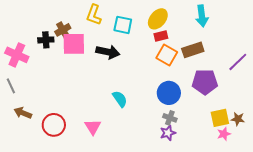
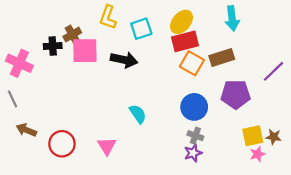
cyan square: (123, 25) -> (141, 29), turned -30
red rectangle: (161, 36) -> (185, 41), size x1.6

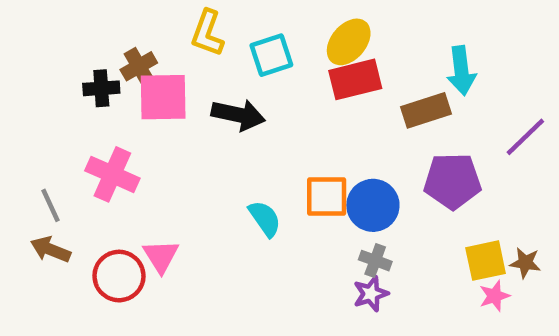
cyan arrow: (232, 18) -> (461, 71), moved
pink cross: (19, 63) -> (112, 174), moved
orange square: (192, 63) -> (327, 197), moved, turned -30
gray line: (12, 99) -> (51, 205), moved
pink triangle: (107, 146) -> (161, 256), moved

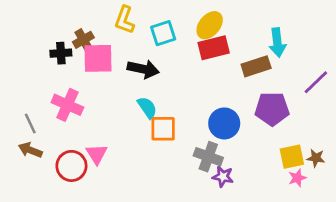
orange square: (327, 197) -> (163, 129), moved
cyan semicircle: (265, 219) -> (147, 108), moved
gray cross: (375, 261) -> (208, 157), moved, size x1.5
purple star: (371, 294) -> (223, 177), turned 30

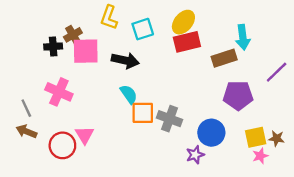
blue circle: (224, 123) -> (211, 133), moved
gray cross: (208, 157) -> (169, 119), moved
purple star: (223, 177) -> (195, 155), turned -30

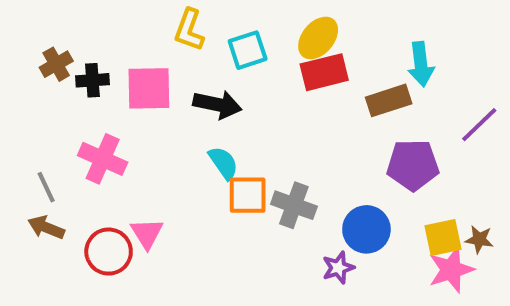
brown cross: (73, 35) -> (56, 64), moved
pink star: (260, 156) -> (451, 270), size x1.6

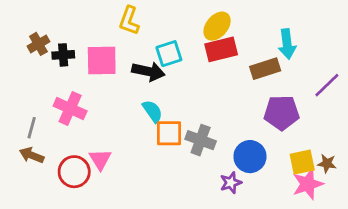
cyan square: (248, 50) -> (169, 54), moved
gray line: (46, 187) -> (32, 128), turned 40

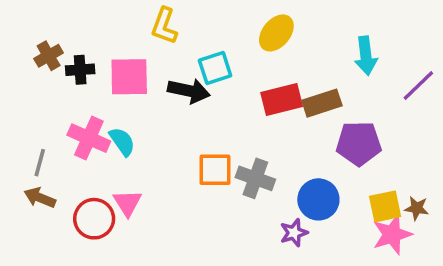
red rectangle: (221, 49) -> (282, 100), moved
brown rectangle: (265, 69) -> (322, 103), moved
purple line: (327, 85) -> (418, 86), moved
cyan semicircle: (152, 111) -> (122, 142), moved

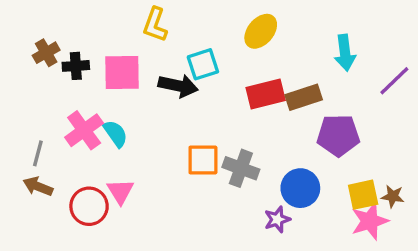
pink cross: (89, 138) -> (84, 130), turned 30

